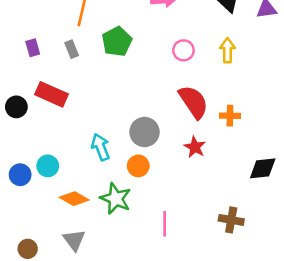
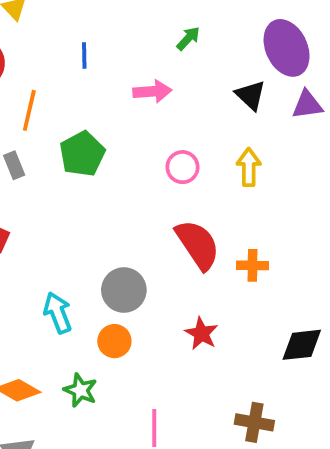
red star: (195, 147) -> (201, 334), moved
green star: (116, 199) -> (80, 390), size x0.7

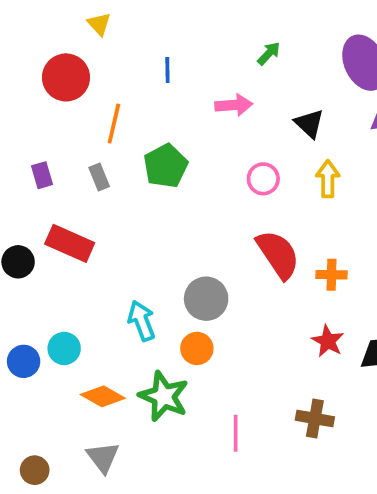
black triangle: (251, 95) -> (309, 124), moved
red star: (201, 334) -> (328, 341), moved
green star: (80, 390) -> (164, 396), size x1.5
brown cross: (254, 422) -> (315, 419), moved

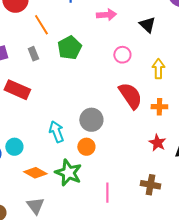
orange line: (114, 124) -> (41, 25), turned -45
yellow arrow: (328, 179) -> (158, 69), moved

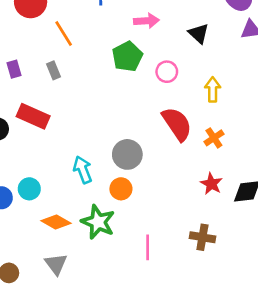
green pentagon: (69, 48) -> (127, 56), moved
orange cross: (159, 107) -> (214, 138), turned -35

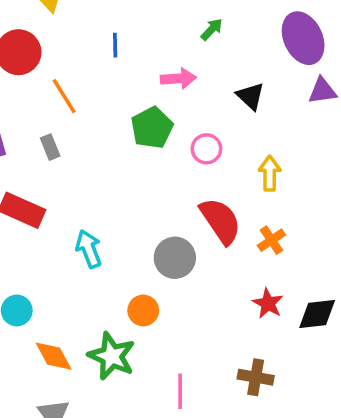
gray circle: (127, 154) -> (175, 258), moved
cyan arrow: (83, 170) -> (89, 249), moved
orange diamond: (56, 222) -> (54, 356), turned 32

